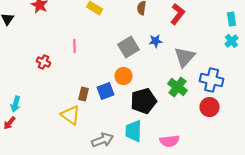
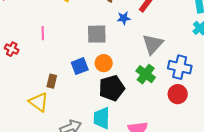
blue star: (156, 41) -> (124, 18), moved
gray square: (129, 47) -> (97, 34), turned 30
orange circle: (124, 76) -> (104, 63), moved
blue square: (106, 91) -> (80, 66), moved

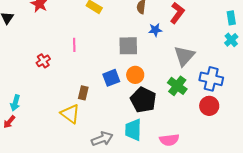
red cross: (12, 49) -> (43, 61), turned 32
black pentagon: (112, 88) -> (143, 100), turned -30

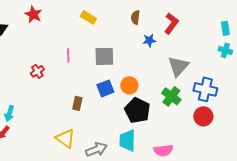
cyan cross: (231, 40) -> (225, 50), turned -32
gray square: (128, 46) -> (104, 56), moved
yellow triangle: (70, 114) -> (65, 138), moved

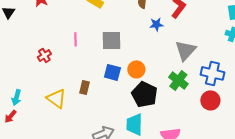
blue square: (105, 88) -> (112, 72), turned 36
yellow triangle: (65, 138) -> (56, 98), moved

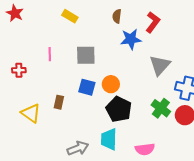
blue star: (156, 24) -> (131, 39), size x1.5
red cross: (44, 55) -> (19, 70), turned 32
green cross: (178, 80) -> (161, 108), moved

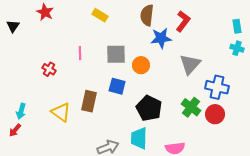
brown semicircle: (117, 16) -> (147, 15), size x1.5
red cross: (19, 70) -> (49, 69), turned 32
orange circle: (111, 84) -> (141, 65), moved
brown rectangle: (59, 102) -> (89, 101), size x1.5

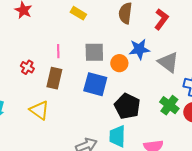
blue star: (161, 38) -> (139, 49), moved
gray triangle: (190, 64) -> (168, 62), turned -35
blue square: (117, 86) -> (95, 84), size x1.4
brown rectangle: (89, 101) -> (54, 78), moved

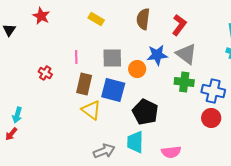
gray triangle: (168, 62) -> (186, 54), moved
brown rectangle: (54, 78) -> (84, 84), moved
green cross: (169, 105) -> (184, 82), moved, turned -30
yellow triangle: (39, 110) -> (91, 110), moved

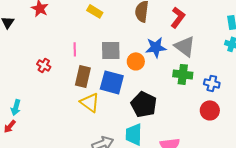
blue cross: (213, 91) -> (212, 83), size x0.7

